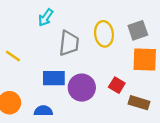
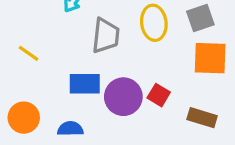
red square: (117, 85) -> (159, 95), moved

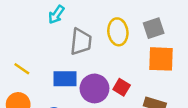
yellow line: (29, 53) -> (22, 69), moved

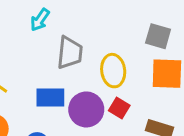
gray square: (154, 28) -> (158, 36), turned 35
yellow ellipse: (118, 32) -> (113, 71), moved

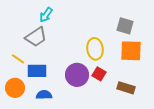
gray trapezoid: (70, 53) -> (36, 37), moved, turned 50
blue rectangle: (50, 98) -> (37, 71), moved

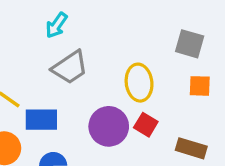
gray trapezoid: (36, 37) -> (70, 67), moved
orange square: (131, 51) -> (200, 86), size x0.6

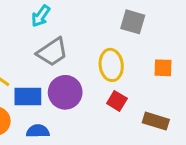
gray square: (190, 44) -> (133, 22), moved
purple circle: (109, 126) -> (65, 92), moved

